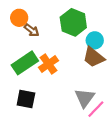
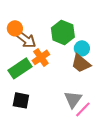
brown arrow: (32, 30) -> (26, 39), size x1.5
orange cross: (48, 64) -> (41, 57), moved

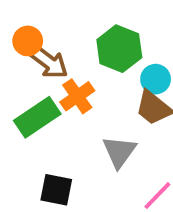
gray triangle: (73, 99) -> (119, 152), moved
black square: (21, 100) -> (56, 190), moved

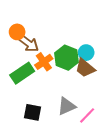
green hexagon: (119, 49) -> (67, 58), moved
gray triangle: (119, 152) -> (67, 106), moved, turned 30

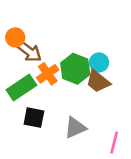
black square: (33, 112) -> (34, 118), moved
pink line: (87, 115) -> (114, 143), moved, turned -30

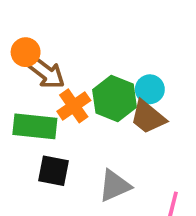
green rectangle: (21, 88) -> (35, 126), turned 40

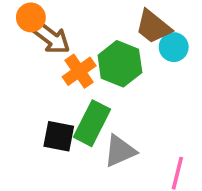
cyan circle: (150, 89) -> (174, 47), moved
brown trapezoid: (148, 117) -> (153, 27), moved
green rectangle: (35, 126) -> (92, 123), moved, turned -69

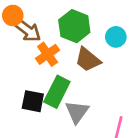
brown trapezoid: (153, 27) -> (88, 60), moved
green hexagon: (120, 64) -> (74, 26), moved
gray triangle: (120, 151) -> (77, 112), turned -30

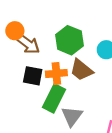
orange cross: (48, 54) -> (56, 73), moved, turned 30
black square: (33, 101) -> (33, 76), moved

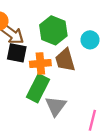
brown trapezoid: (81, 70) -> (65, 60), turned 35
black square: (33, 76) -> (17, 53), moved

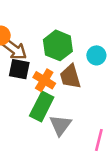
orange cross: (40, 64) -> (44, 80), turned 36

